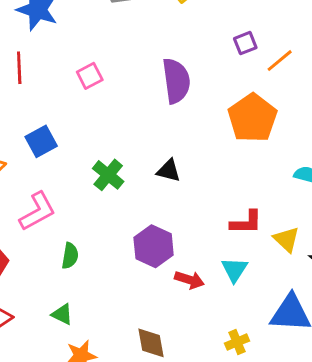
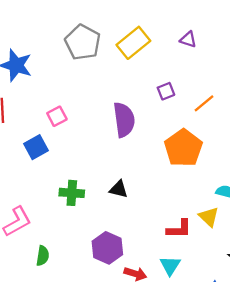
purple square: (245, 43) -> (166, 91), moved
blue square: (41, 141) -> (36, 147), moved
green cross: (108, 175) -> (72, 193), turned -35
yellow triangle: (286, 239) -> (209, 217), moved

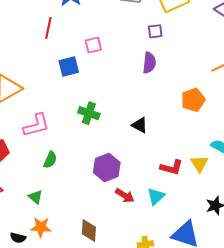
purple square: (166, 91) -> (155, 31), moved
purple semicircle: (124, 120) -> (149, 63), size x0.7
orange pentagon: (183, 148) -> (193, 100), size x0.7
black triangle: (119, 189) -> (140, 125), moved

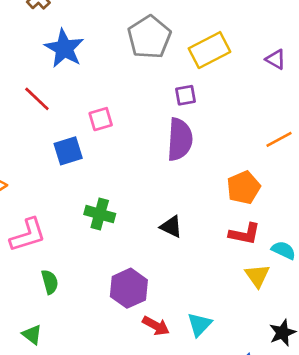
red line: (48, 28) -> (37, 99), turned -55
purple semicircle: (149, 63) -> (180, 139), size x1.4
green semicircle: (50, 160) -> (50, 282), turned -36
red L-shape: (172, 167) -> (245, 234), moved

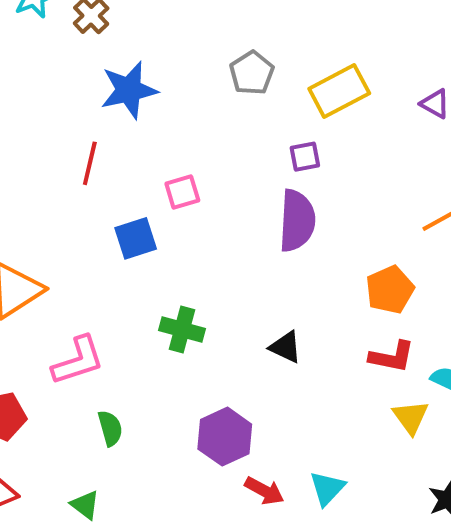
gray pentagon: (149, 37) -> (252, 73), size x0.7
blue star: (64, 48) -> (129, 90), turned 30
red line: (37, 99) -> (90, 163), turned 60

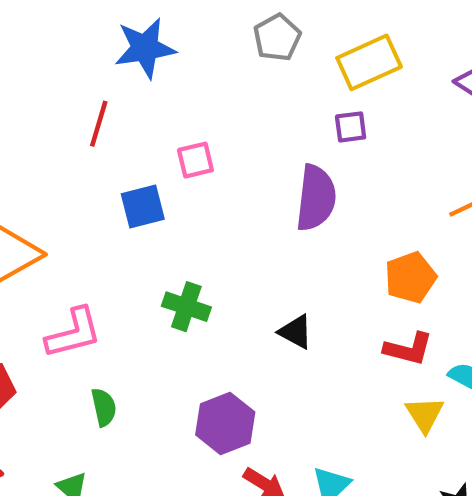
purple square: (305, 157) -> (351, 127), moved

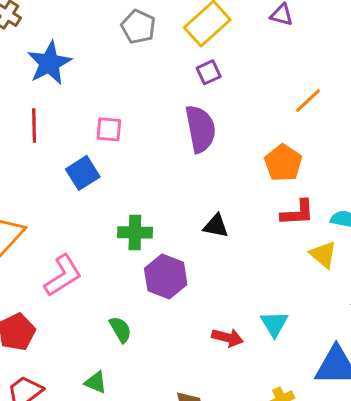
pink square: (195, 160) -> (109, 129), turned 36
green semicircle: (104, 407) -> (120, 330), moved
purple hexagon: (225, 423) -> (166, 277), moved

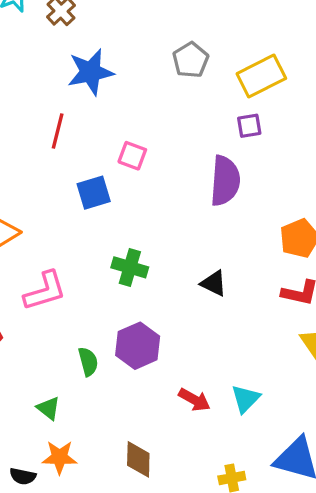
purple hexagon: (166, 277) -> (138, 346), moved

